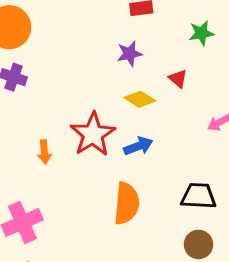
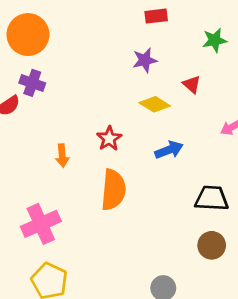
red star: (93, 134) -> (109, 139), size x0.6
blue arrow: (138, 146) -> (169, 150), moved
orange semicircle: (127, 203) -> (113, 190), moved

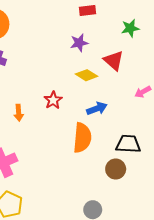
red triangle: (192, 84) -> (114, 61), size x1.5
orange semicircle: (113, 190) -> (82, 138), moved
brown circle: (212, 245) -> (116, 169), moved

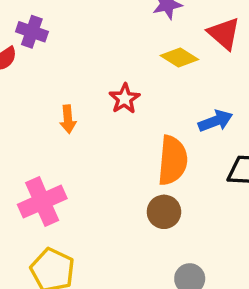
blue arrow: (97, 109) -> (215, 121), moved
brown circle: (116, 169) -> (164, 212), moved

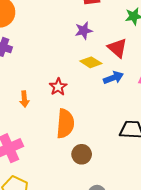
blue arrow: (215, 121) -> (113, 78), moved
orange semicircle: (173, 160) -> (65, 124), moved

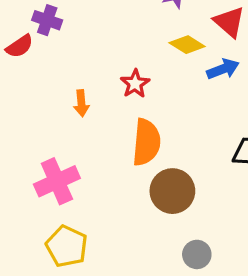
brown circle: (82, 154) -> (172, 191), size x1.4

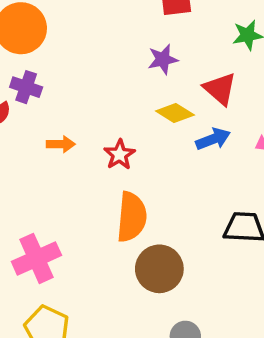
orange arrow: (81, 103) -> (61, 144), moved, turned -85

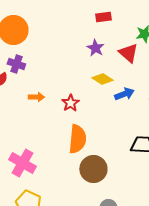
purple star: (163, 59) -> (95, 48), turned -30
red triangle: (220, 89) -> (128, 53), moved
pink cross: (36, 258) -> (22, 163), turned -36

